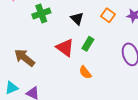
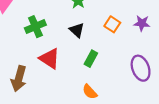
red triangle: (65, 48) -> (50, 59), moved
brown arrow: (24, 58) -> (19, 79), turned -110

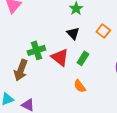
green cross: (35, 27) -> (36, 50), moved
red triangle: (50, 59) -> (60, 57), moved

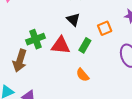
orange square: (103, 31) -> (105, 28), moved, turned 32
red triangle: (60, 57) -> (61, 45), turned -30

